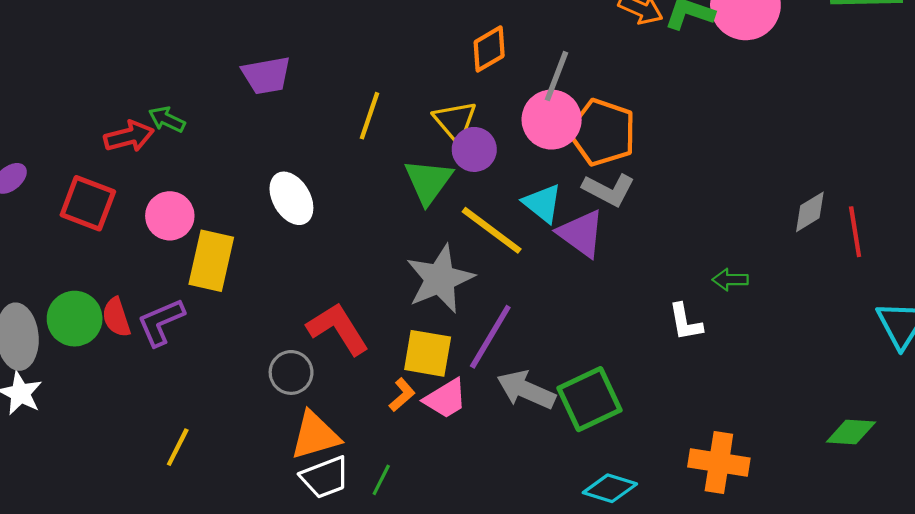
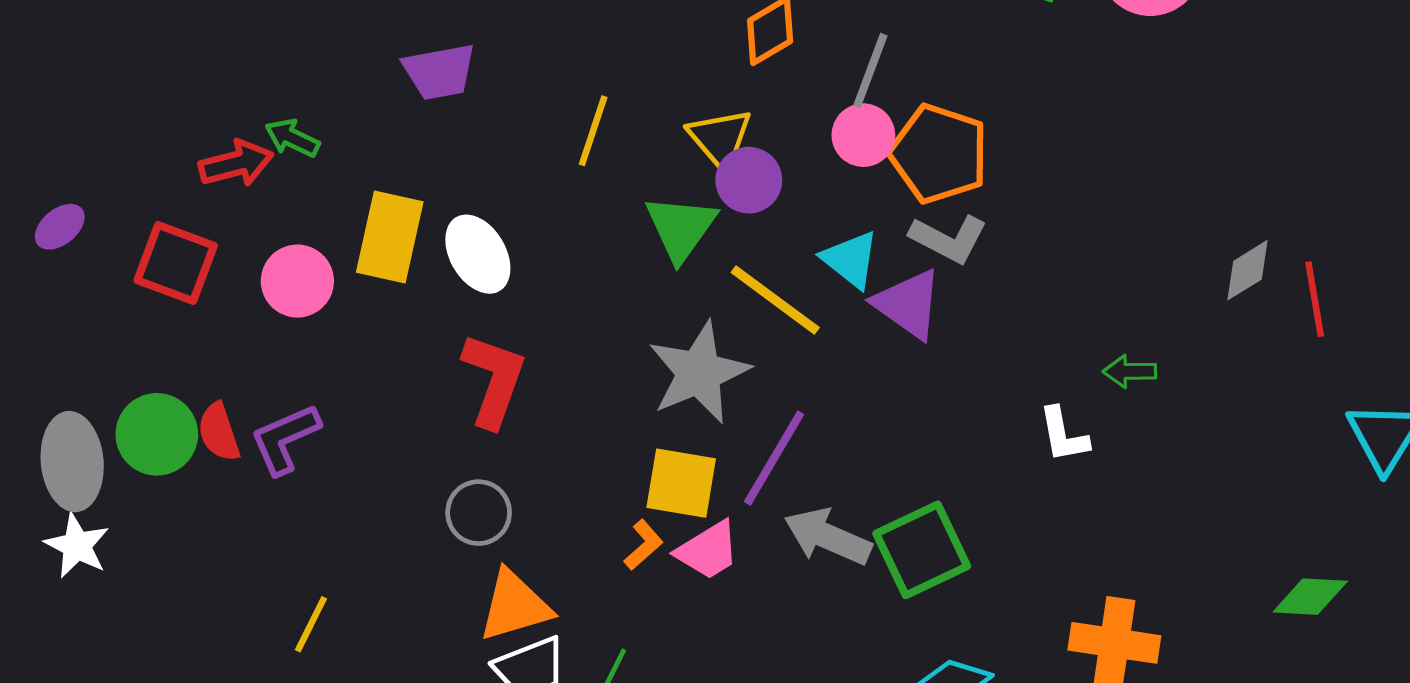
pink circle: (552, 120) -> (863, 135), size x0.7
yellow rectangle: (211, 261) -> (390, 237), moved
red L-shape: (338, 329) -> (494, 380), moved, turned 52

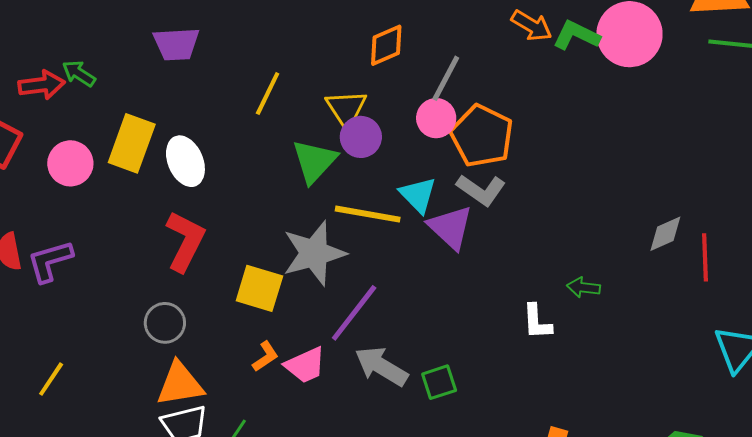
yellow line: (775, 300) -> (368, 214), turned -34
yellow square: (681, 483) -> (259, 288), moved
green square: (922, 550) -> (439, 382), size x0.6

